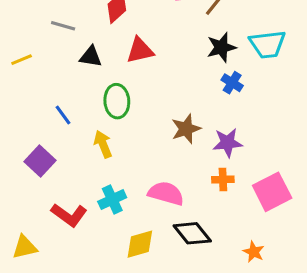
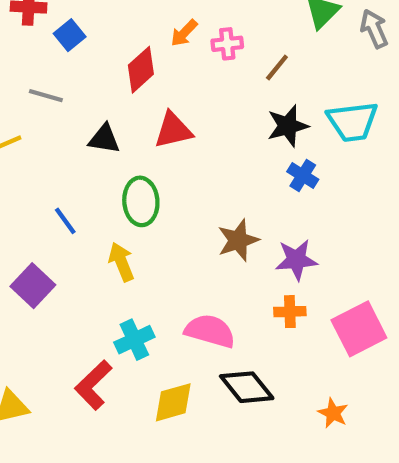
gray line: (63, 26) -> (46, 96), moved
red L-shape: (69, 215) -> (93, 385), moved, turned 100

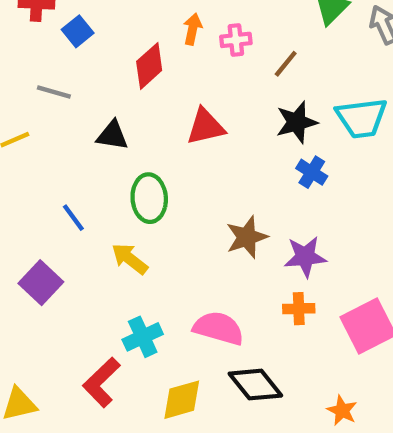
orange arrow: (184, 33) -> (193, 29), turned 148
red triangle: (173, 130) -> (206, 127), moved
yellow arrow: (121, 262) -> (130, 259), turned -30

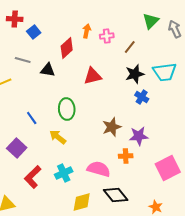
black triangle: (112, 135) -> (48, 70), moved
orange cross: (299, 309) -> (126, 156), moved
red L-shape: (102, 382) -> (33, 177), moved

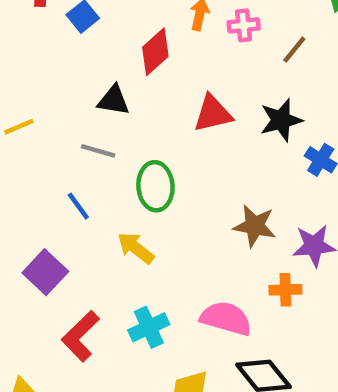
gray line: (23, 60) -> (98, 151), moved
black star: (135, 74) -> (281, 120), moved
brown star: (112, 127) -> (255, 226), turned 30

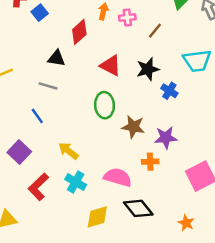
red triangle: (213, 114) -> (111, 66), turned 40
green ellipse: (155, 186) -> (104, 105), moved
yellow arrow: (136, 248) -> (68, 151), moved
cyan cross: (149, 327) -> (76, 182), turned -35

